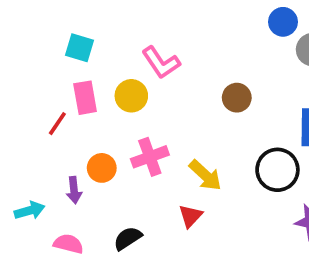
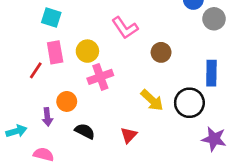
pink L-shape: (161, 63) -> (125, 28), moved
pink cross: (150, 157) -> (100, 77), moved
yellow arrow: (205, 175) -> (152, 100), moved
black semicircle: (128, 238) -> (85, 131), moved, turned 60

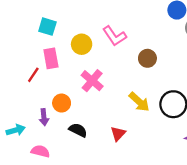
yellow circle: (87, 51) -> (82, 44), moved
pink cross: (100, 77) -> (92, 81), turned -30

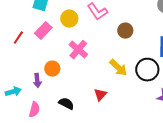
pink rectangle: (51, 58) -> (43, 31), turned 54
red line: (33, 75) -> (18, 38), moved
black semicircle: (78, 130) -> (66, 104), moved
pink semicircle: (40, 151) -> (34, 110), turned 91

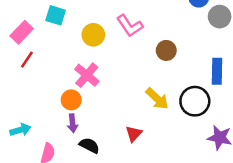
pink rectangle: (43, 31) -> (22, 32), moved
pink cross: (78, 50) -> (87, 75), moved
purple arrow: (37, 81) -> (72, 123), moved

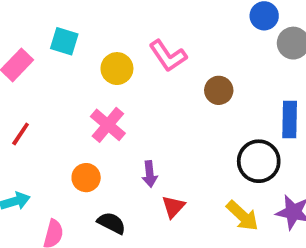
red line: (27, 60) -> (21, 134), moved
yellow arrow: (157, 99) -> (242, 216), moved
orange circle: (71, 100) -> (86, 178), moved
purple arrow: (72, 123) -> (150, 174), moved

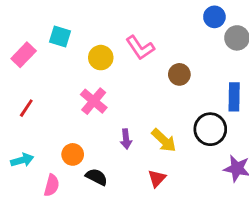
orange circle: (86, 178) -> (73, 154), moved
red triangle: (173, 207) -> (157, 178), moved
yellow arrow: (242, 216) -> (164, 140), moved

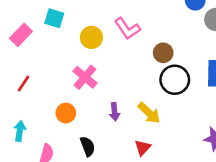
black circle: (210, 129) -> (175, 80), moved
orange circle: (73, 154) -> (66, 113), moved
cyan arrow: (22, 160) -> (20, 131), turned -66
black semicircle: (97, 177) -> (88, 146), turned 42

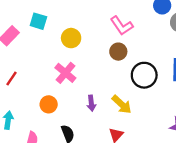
pink L-shape: (127, 28) -> (122, 26), moved
brown circle: (163, 53) -> (118, 52), moved

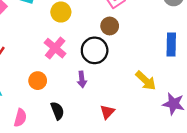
black circle: (144, 75) -> (95, 50), moved
yellow arrow: (122, 104) -> (146, 81), moved

